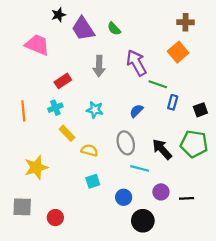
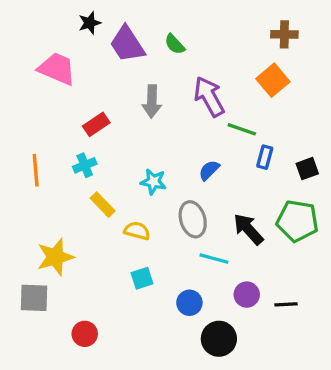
cyan star: (95, 110) -> (153, 182), moved
gray square: (22, 207) -> (34, 298), moved

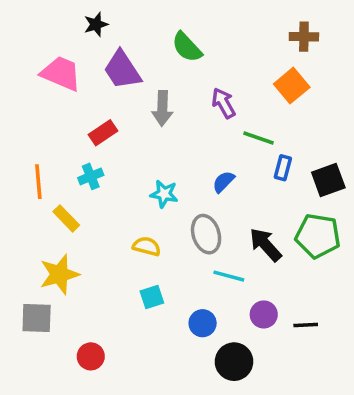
purple trapezoid: (127, 44) -> (122, 70), moved
green semicircle: (175, 44) -> (187, 47), size x1.4
purple arrow: (209, 97) -> (224, 103), size x0.7
black square: (307, 169) -> (328, 180), size x1.4
yellow rectangle: (103, 205) -> (66, 218), moved

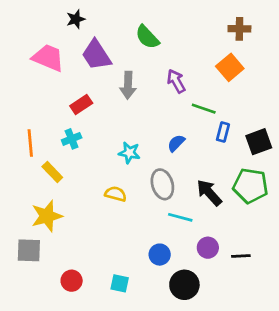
cyan square: (152, 297) -> (120, 283), moved, turned 30

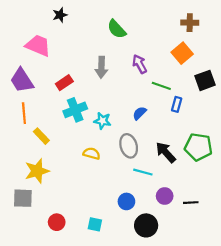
purple trapezoid: (96, 55) -> (22, 80), moved
cyan cross: (72, 139) -> (75, 110), moved, size x1.5
black square: (259, 142) -> (205, 80), moved

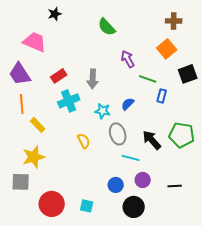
gray arrow: (101, 67) -> (93, 79), moved
cyan star: (102, 121) -> (103, 111), moved
yellow semicircle: (92, 153) -> (84, 141), turned 49
purple circle: (165, 196) -> (143, 180), moved
red circle: (57, 222) -> (52, 204), size x1.6

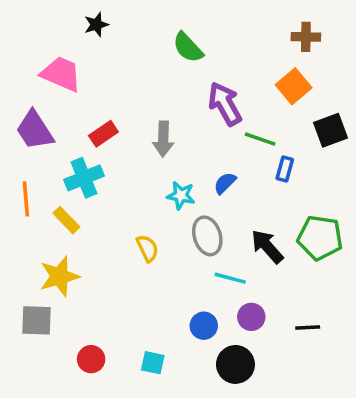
purple arrow: (128, 59) -> (225, 104), size x1.4
cyan cross: (69, 101) -> (84, 178), moved
orange line: (22, 104) -> (26, 199), moved
red circle: (52, 204) -> (91, 359), size x0.6

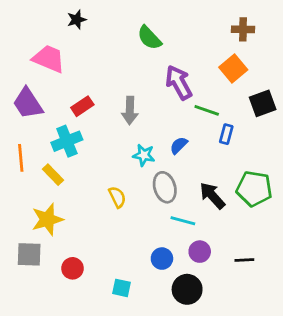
red circle: (91, 359) -> (73, 268), moved

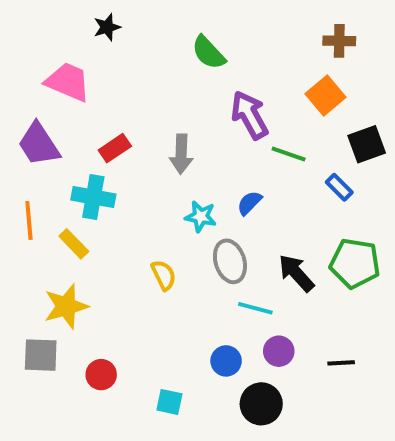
blue rectangle: (226, 134) -> (339, 187), moved, turned -60
cyan cross: (67, 141) -> (93, 197), turned 32

